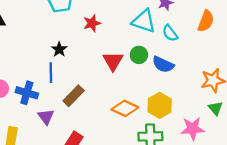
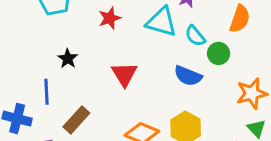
red star: (92, 23) -> (110, 18), moved
black star: (59, 49) -> (68, 59), moved
green circle: (139, 55) -> (219, 53), moved

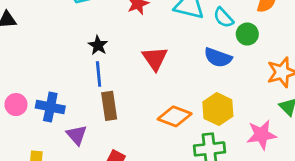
blue line: (46, 92) -> (99, 74), moved
brown rectangle: (76, 120) -> (109, 106), turned -48

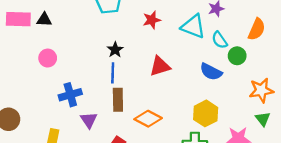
red triangle: (155, 59) -> (160, 66), turned 40
pink circle: (16, 105) -> (48, 58), moved
blue cross: (50, 107) -> (70, 95), turned -35
orange diamond: (175, 116) -> (148, 119), moved

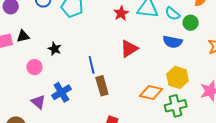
red star: (152, 20) -> (121, 13), moved
black star: (115, 50) -> (55, 49), moved
orange diamond: (148, 119) -> (151, 92), moved
purple triangle: (89, 120) -> (38, 102), moved

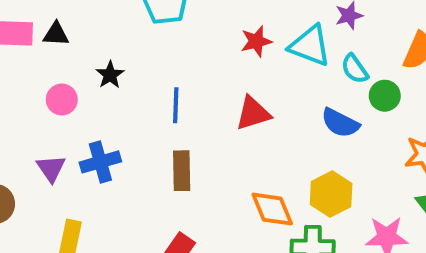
blue line: (92, 65) -> (176, 105), moved
orange diamond: (151, 92) -> (272, 209), turned 40

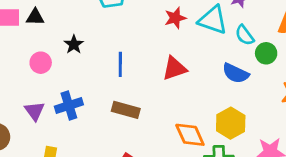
brown rectangle: (182, 171) -> (126, 110), turned -72

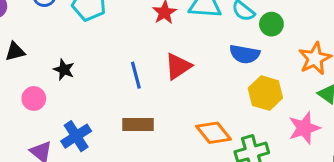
blue line: (120, 64) -> (136, 75), moved
yellow hexagon: (231, 123) -> (265, 93), moved

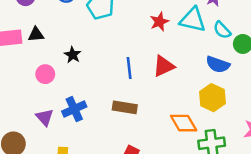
yellow hexagon: (265, 93) -> (212, 98), moved

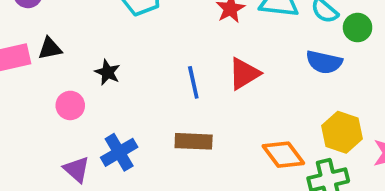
yellow hexagon: (212, 98) -> (342, 132), moved

